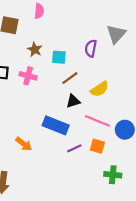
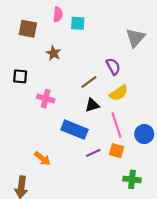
purple semicircle: (91, 48) -> (113, 66), moved, turned 140
cyan square: (59, 57) -> (78, 23), moved
pink cross: (28, 76) -> (46, 99), moved
pink line: (97, 121) -> (117, 125), turned 50
orange arrow: (24, 144) -> (42, 158), moved

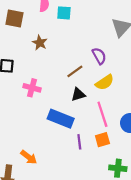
orange square: (117, 151) -> (102, 140), turned -32
purple line: (93, 153) -> (79, 142), turned -72
orange arrow: (42, 158) -> (29, 157), moved

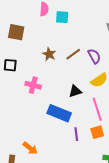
brown square: (14, 18) -> (16, 32), moved
brown star: (40, 43) -> (49, 54), moved
brown line: (75, 71) -> (73, 54), moved

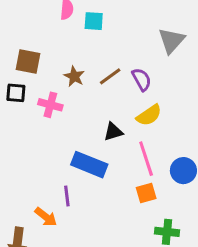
brown square: (16, 32) -> (28, 61), moved
pink cross: (33, 85) -> (50, 105), moved
purple line: (76, 134) -> (67, 196), moved

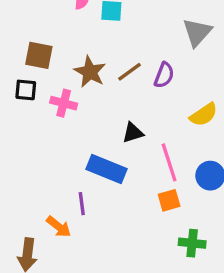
brown star: (74, 76) -> (90, 72), size x1.4
purple semicircle: (142, 79) -> (164, 75), turned 50
yellow semicircle: (149, 115) -> (204, 115), moved

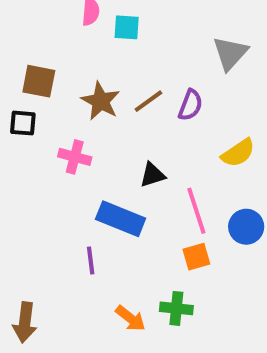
pink cross: (64, 103) -> (75, 157), moved
orange arrow: (59, 227) -> (131, 318), moved
green cross: (192, 243) -> (176, 308), moved

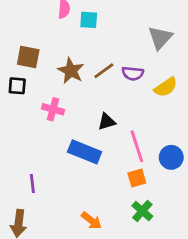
purple semicircle: (190, 105) -> (133, 73), turned 75
yellow semicircle: (238, 153) -> (166, 87), moved
purple line: (91, 261) -> (32, 183), moved
green cross: (176, 308) -> (142, 211), moved, turned 35

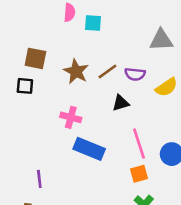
gray triangle: (160, 38) -> (161, 40), turned 45
pink cross: (53, 109) -> (71, 117), moved
black triangle: (107, 122) -> (121, 103), moved

